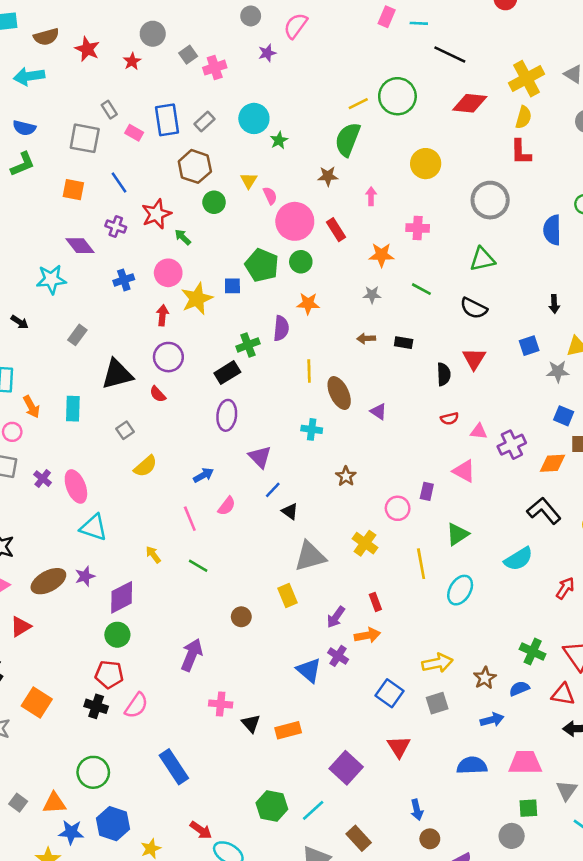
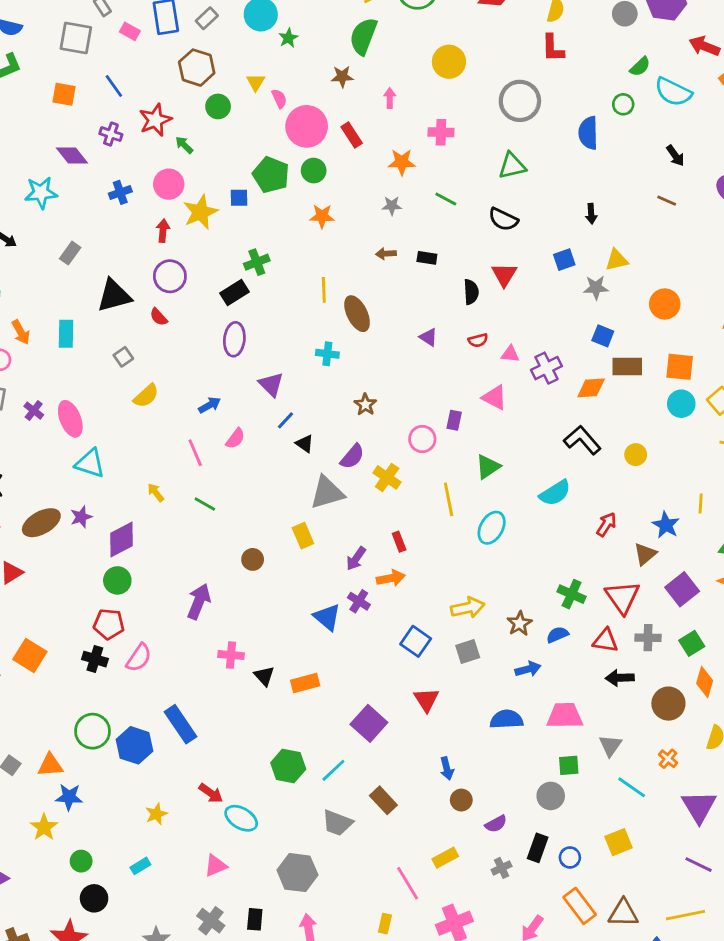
purple semicircle: (281, 328) -> (352, 457), moved, turned 35
purple triangle: (379, 412) -> (429, 337), moved
blue hexagon: (113, 824) -> (135, 745), moved

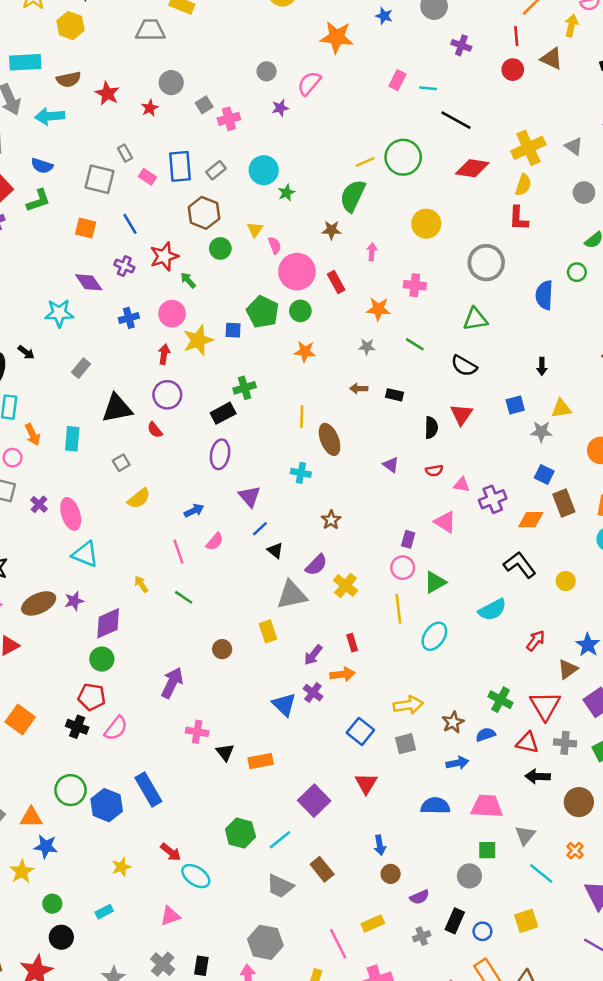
brown rectangle: (627, 366) -> (564, 503), turned 65
pink circle: (422, 439) -> (403, 568), moved
gray hexagon: (297, 873) -> (265, 942), moved

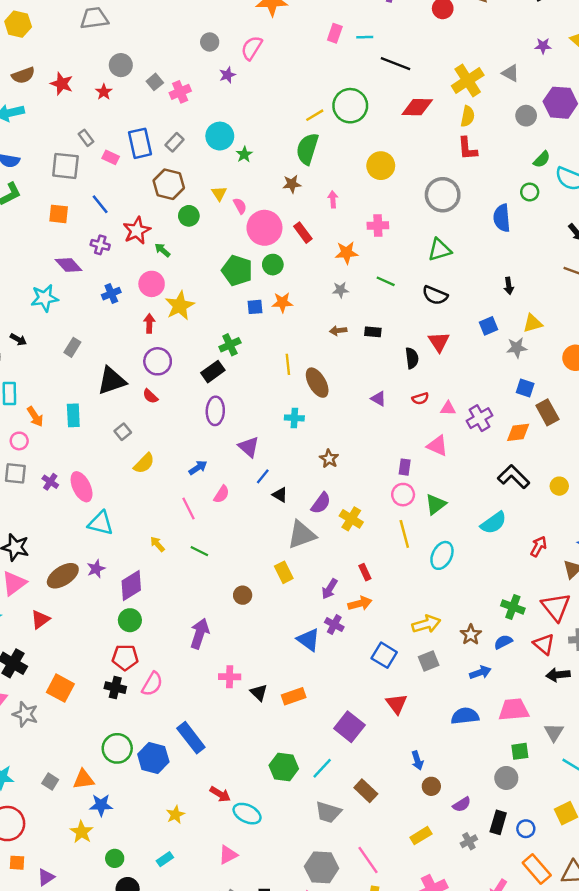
blue square: (233, 330) -> (255, 307), moved
red triangle: (527, 743) -> (544, 644), turned 35
pink line: (338, 944) -> (368, 860), moved

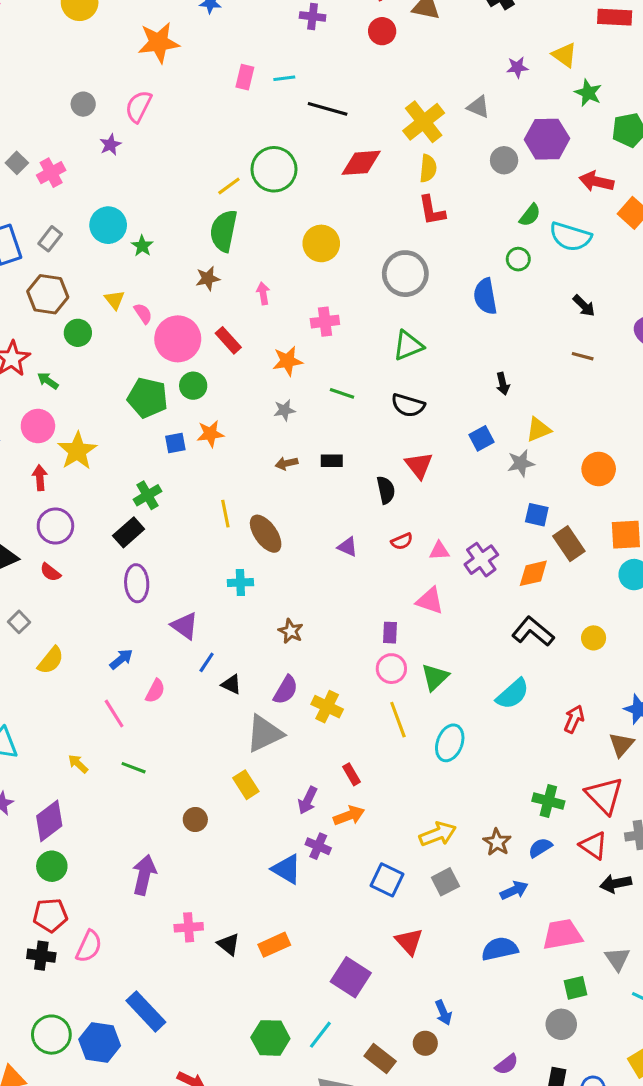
brown circle: (431, 786) -> (425, 1043), moved

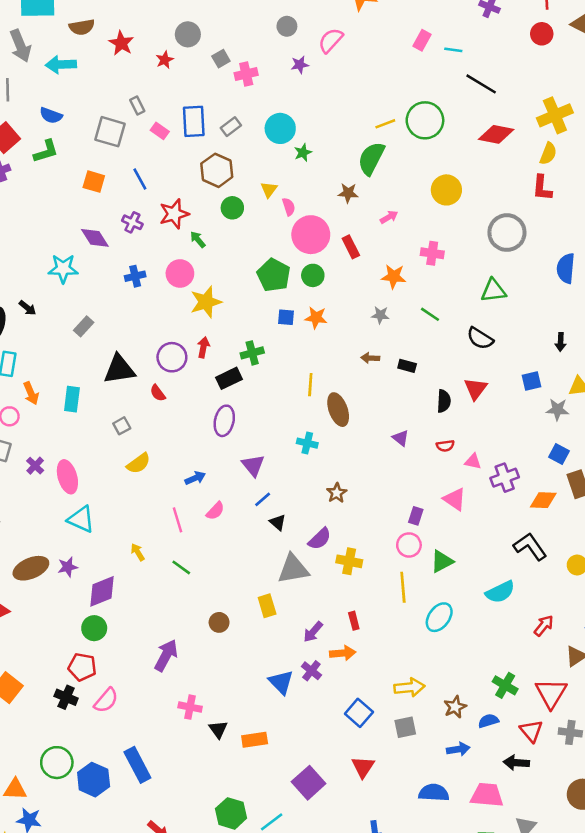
pink arrow: (263, 293) -> (389, 217), turned 54
red arrow: (40, 478) -> (203, 347), moved
yellow cross: (327, 707) -> (349, 561), turned -30
black arrow: (616, 884) -> (516, 763), moved

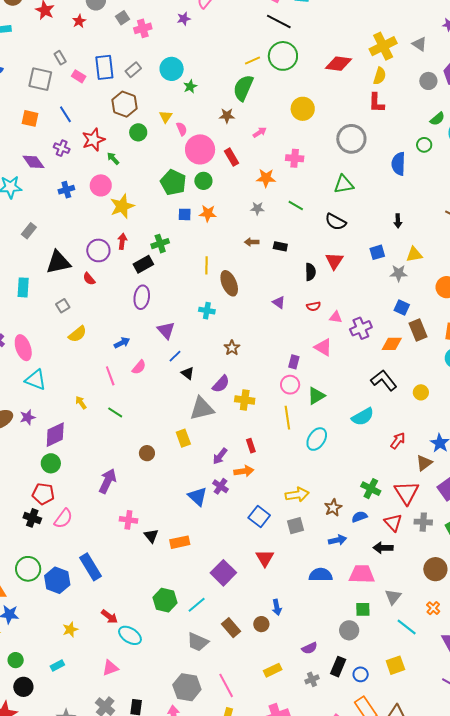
black line: (481, 84) -> (279, 22), moved

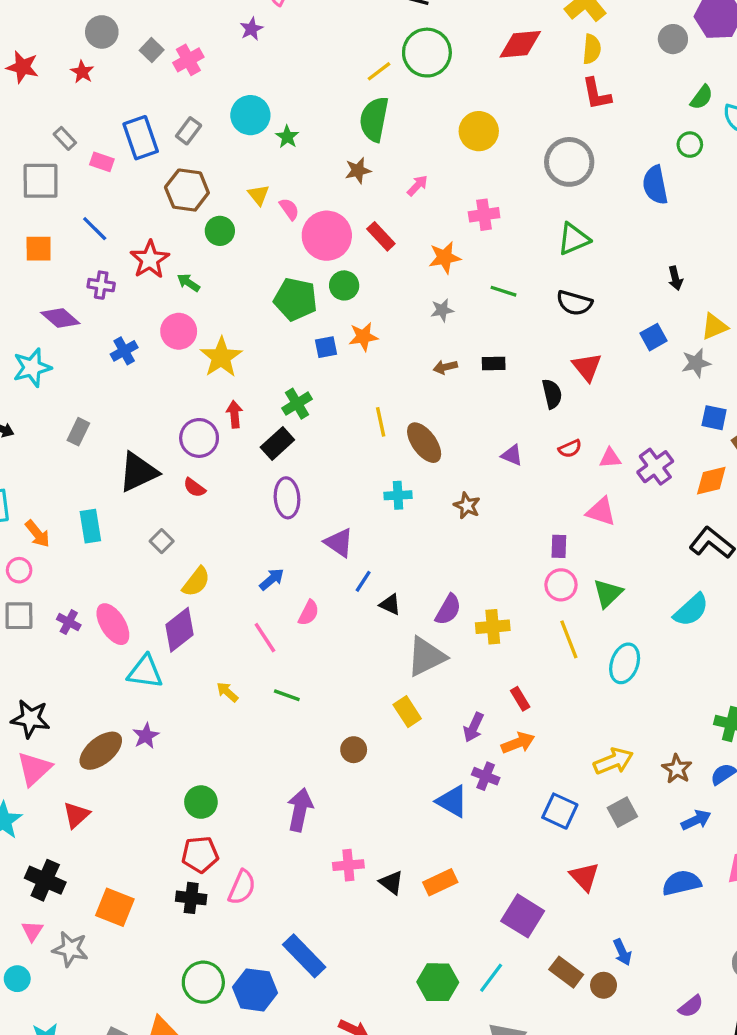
brown star: (232, 348) -> (467, 506), moved
purple diamond: (55, 435) -> (179, 630), moved
brown rectangle: (231, 628) -> (566, 972), moved

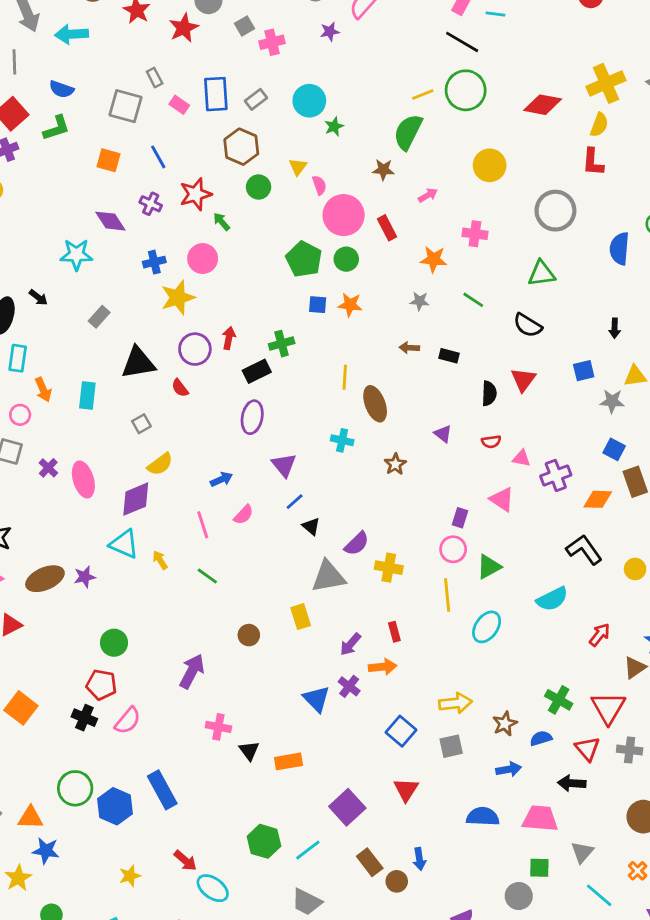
red star: (82, 72) -> (184, 28), size x1.5
yellow star: (221, 357) -> (178, 298), moved
cyan triangle: (145, 672) -> (124, 544), moved

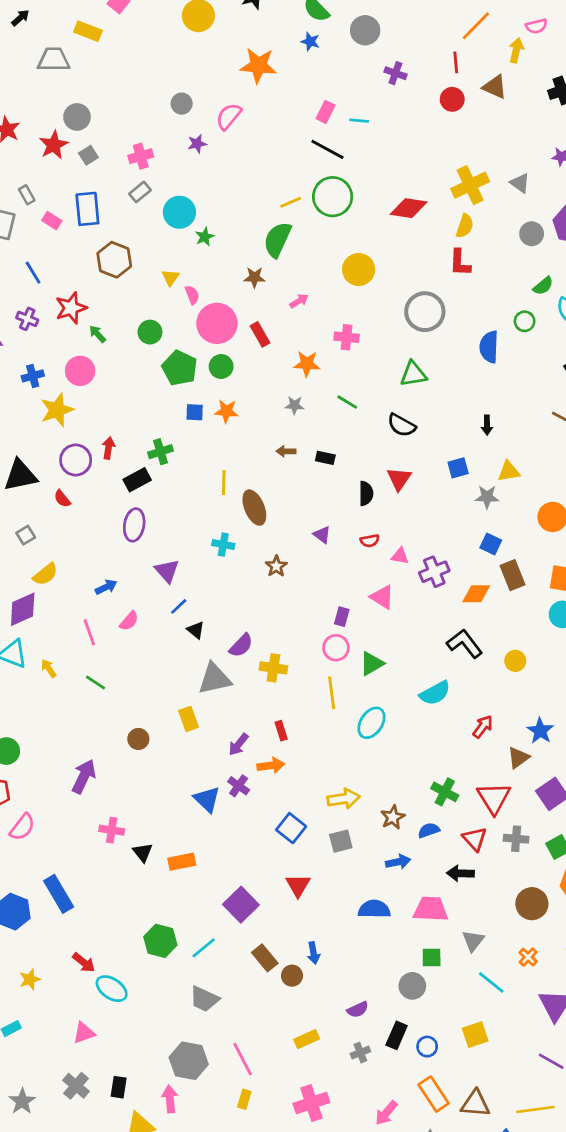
gray square: (245, 26) -> (88, 155), moved
gray rectangle: (256, 99) -> (140, 192), moved
green circle: (259, 187) -> (150, 332), moved

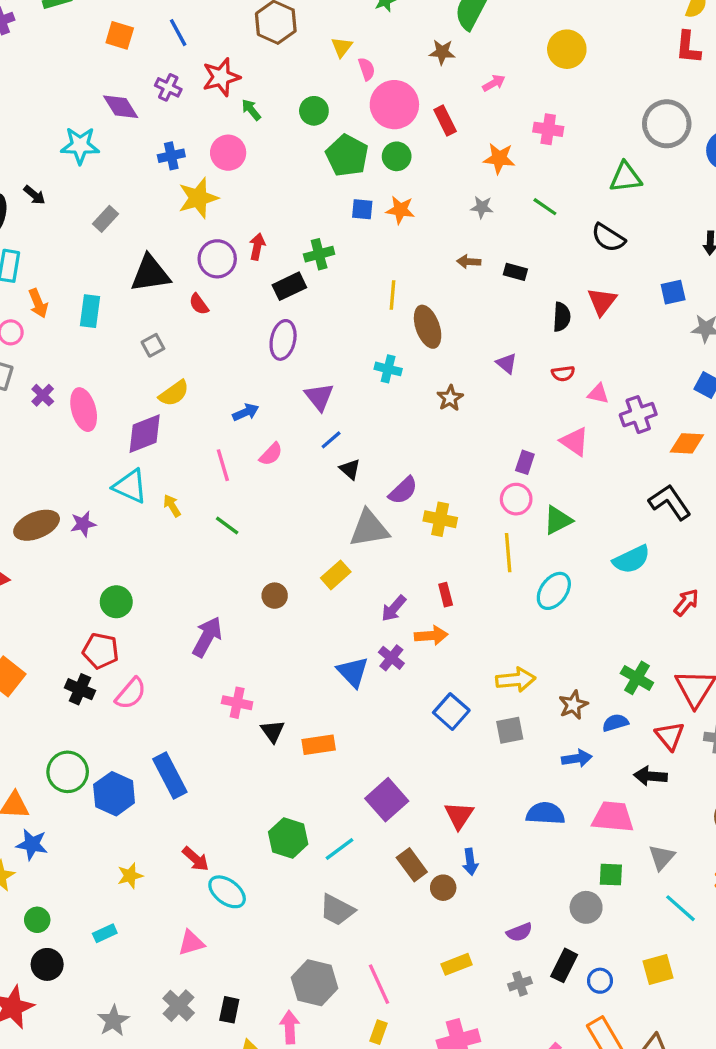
gray circle: (425, 312) -> (667, 124), moved
yellow rectangle: (189, 719) -> (336, 575), turned 65
red triangle: (298, 885) -> (459, 815), moved

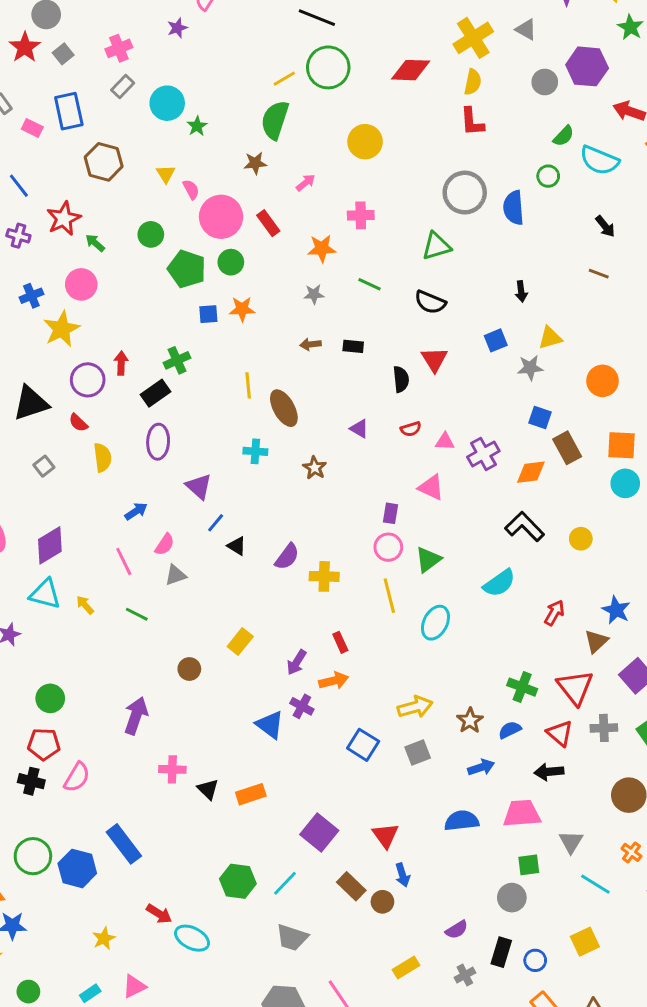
yellow semicircle: (174, 393) -> (103, 458), moved, turned -52
gray triangle: (369, 529) -> (176, 575), moved, size x0.6
pink triangle: (191, 943) -> (134, 986), moved

